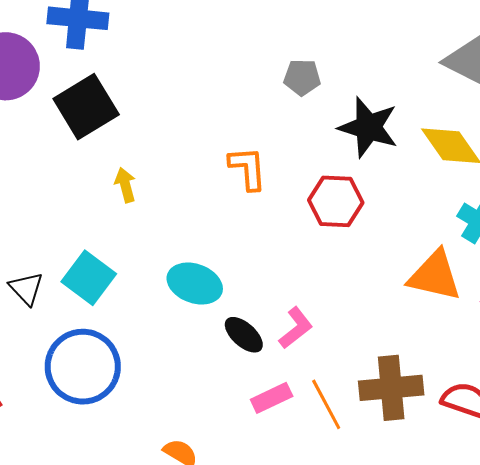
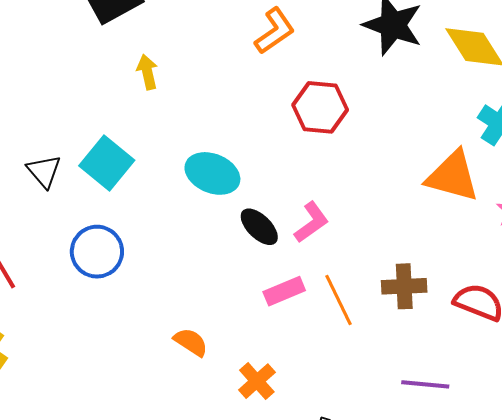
orange L-shape: (248, 168) -> (275, 31), moved, turned 57
red hexagon: (336, 201) -> (320, 107), moved
blue circle: (83, 367) -> (97, 252), size x0.7
brown cross: (391, 388) -> (404, 286), size x0.7

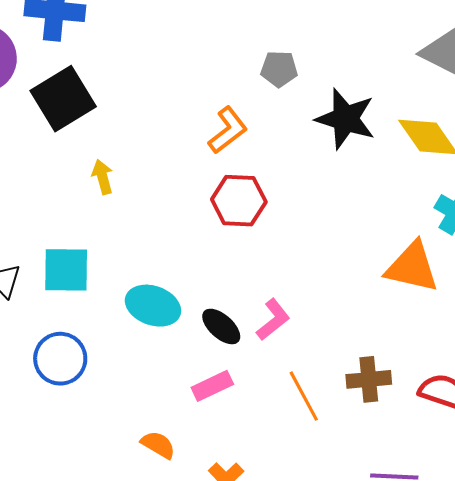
red hexagon: (320, 107) -> (239, 201), moved
cyan square: (107, 163) -> (66, 270), turned -36
cyan ellipse: (212, 173) -> (153, 306), moved
pink rectangle: (284, 291) -> (212, 386), moved

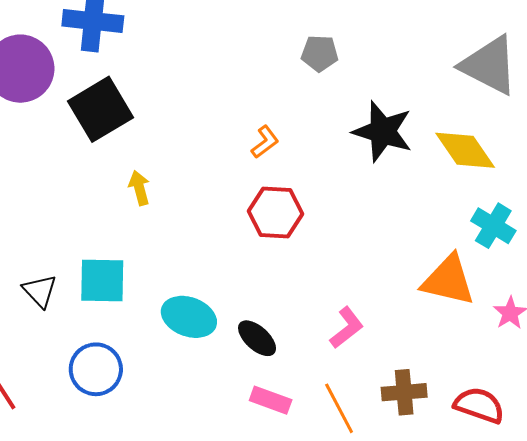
gray pentagon: (279, 69) -> (320, 53), moved
orange L-shape: (228, 130) -> (265, 142), size x0.7
pink L-shape: (273, 320) -> (347, 328), moved
pink rectangle: (212, 386) -> (271, 400), moved, turned 45

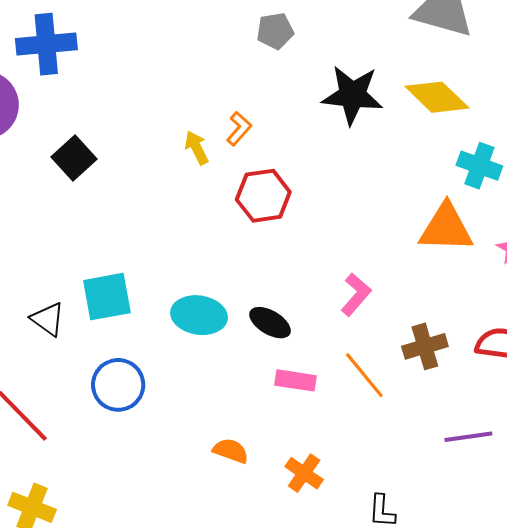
black square: (100, 109) -> (74, 158), moved, size x0.7
yellow arrow: (139, 188) -> (197, 148), moved

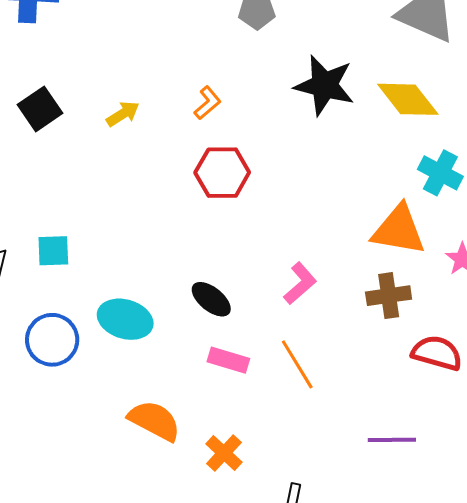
yellow arrow: (197, 148) -> (123, 114), moved, turned 76
cyan square: (107, 297) -> (53, 251), size x0.7
cyan ellipse: (199, 315) -> (125, 319), moved
brown cross: (425, 346) -> (389, 296), moved
orange semicircle: (231, 451) -> (154, 421), size x1.5

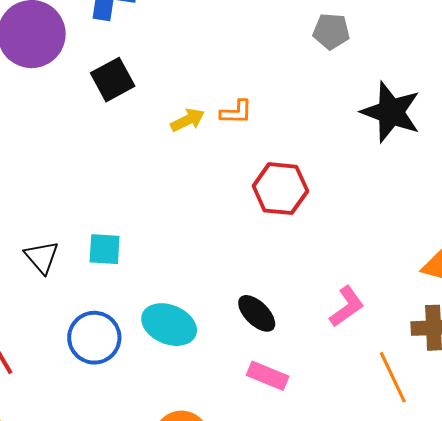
orange L-shape: (207, 103) -> (236, 112), moved, turned 36
black square: (40, 109) -> (113, 80), moved
orange line: (297, 364) -> (393, 377), moved

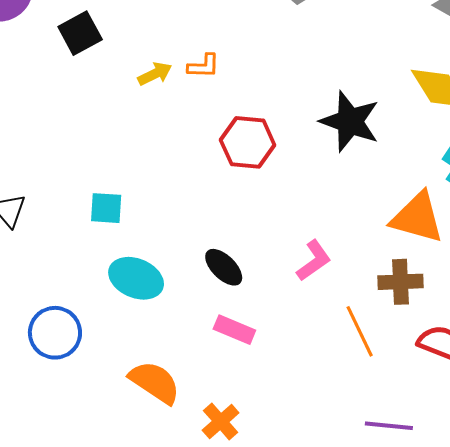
black star: (391, 112) -> (350, 121), moved
cyan square: (105, 249) -> (106, 208), moved
blue circle: (94, 338) -> (55, 333), moved

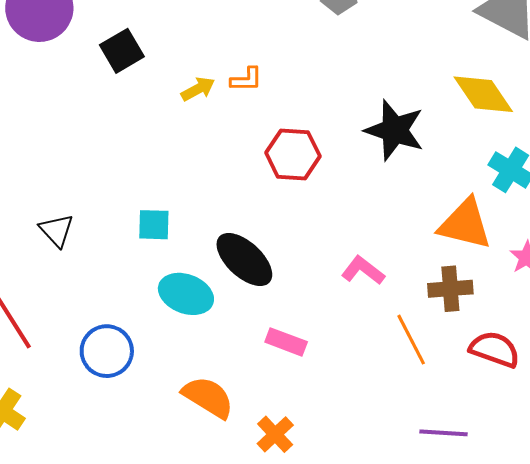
pink L-shape: (314, 261) -> (363, 270), turned -105
black ellipse: (224, 267) -> (244, 260), moved, size x1.5

